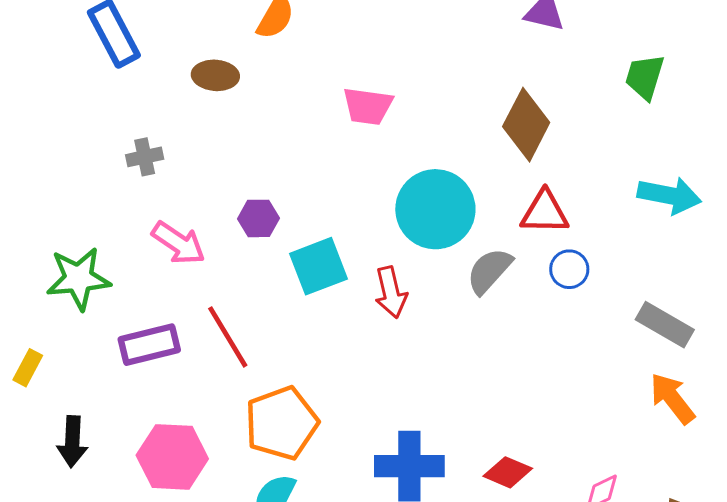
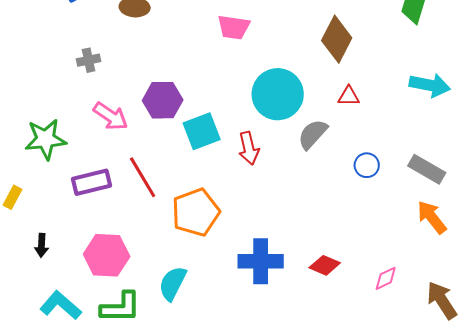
red triangle: (545, 212) -> (349, 96), size x0.7
purple hexagon: (258, 218) -> (163, 100), size x1.5
blue circle: (569, 269) -> (367, 165), moved
orange pentagon: (282, 423) -> (196, 212), moved
black arrow: (72, 442) -> (42, 245), size x0.7

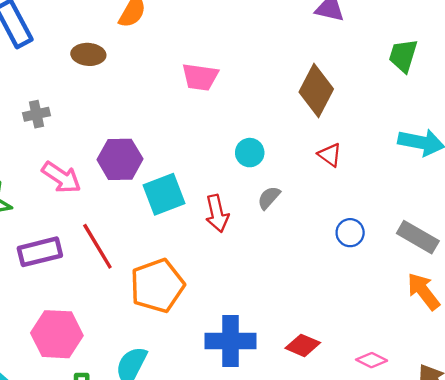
cyan circle: (278, 94) -> (250, 153), size x0.5
red triangle: (349, 96) -> (330, 155), turned 35
gray semicircle: (313, 134) -> (269, 198), moved, size x0.7
pink diamond: (386, 278) -> (372, 360), turned 52

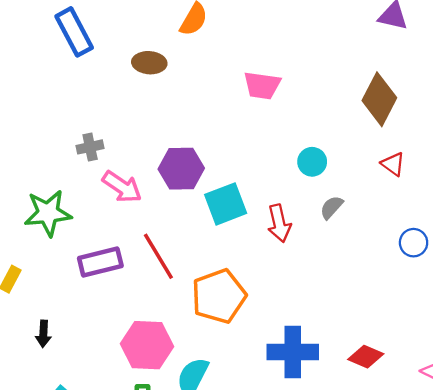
gray cross: (36, 114) -> (90, 147), moved
pink hexagon: (57, 334) -> (147, 345), moved

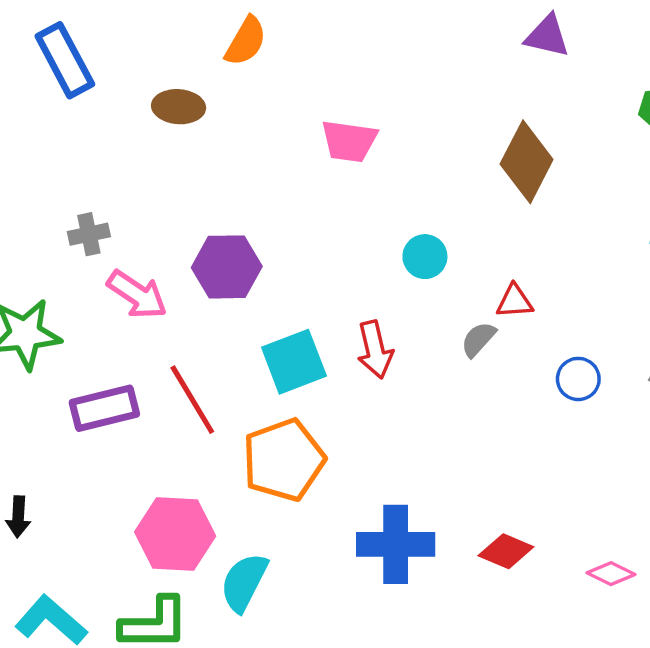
red triangle: (393, 164) -> (515, 301), moved, turned -40
cyan square: (226, 204) -> (294, 362), moved
gray semicircle: (332, 207) -> (478, 339), moved

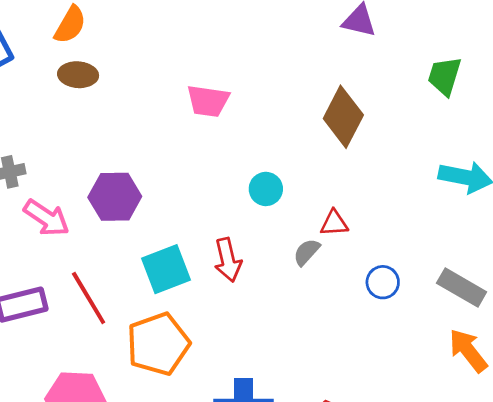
orange semicircle: (246, 41) -> (70, 25), moved

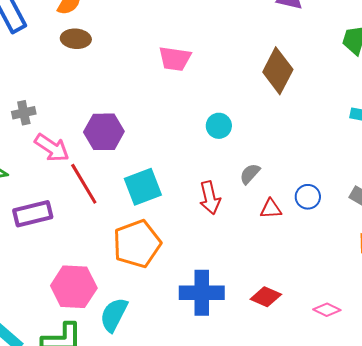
red triangle: (334, 223) -> (271, 209), moved
red arrow: (228, 260) -> (210, 198), moved
red line: (89, 298) -> (84, 184), moved

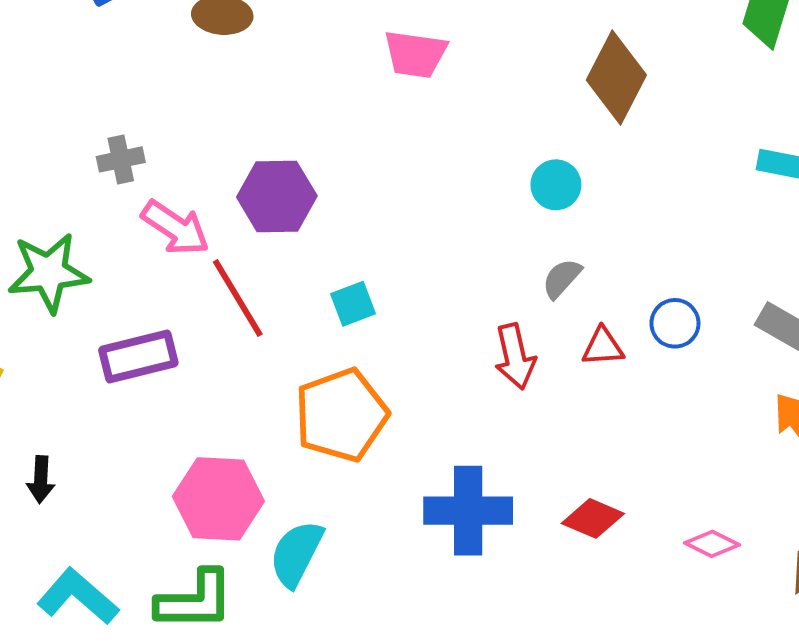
cyan circle: (219, 126) -> (556, 185), moved
cyan square: (143, 187) -> (353, 304), size x0.6
red arrow: (210, 198) -> (515, 356), moved

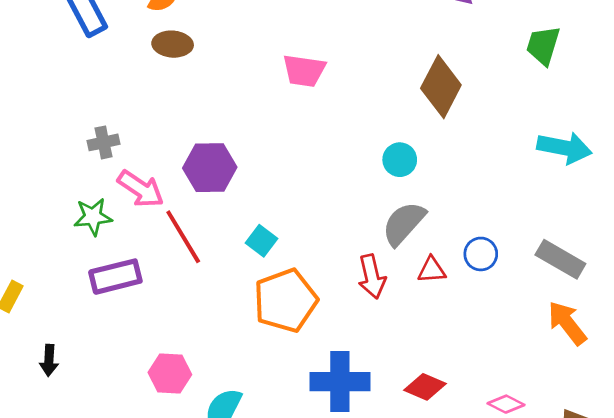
green star: (49, 273) -> (93, 217), moved, size x0.7
gray semicircle: (562, 278) -> (404, 223), size x1.6
cyan square: (353, 304) -> (262, 241), turned -32
orange pentagon: (341, 415) -> (285, 300), moved
pink hexagon: (218, 499) -> (170, 374), size x0.7

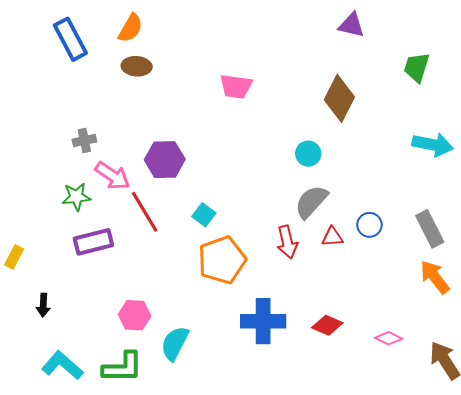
gray rectangle: (560, 259) -> (430, 229), turned 33

